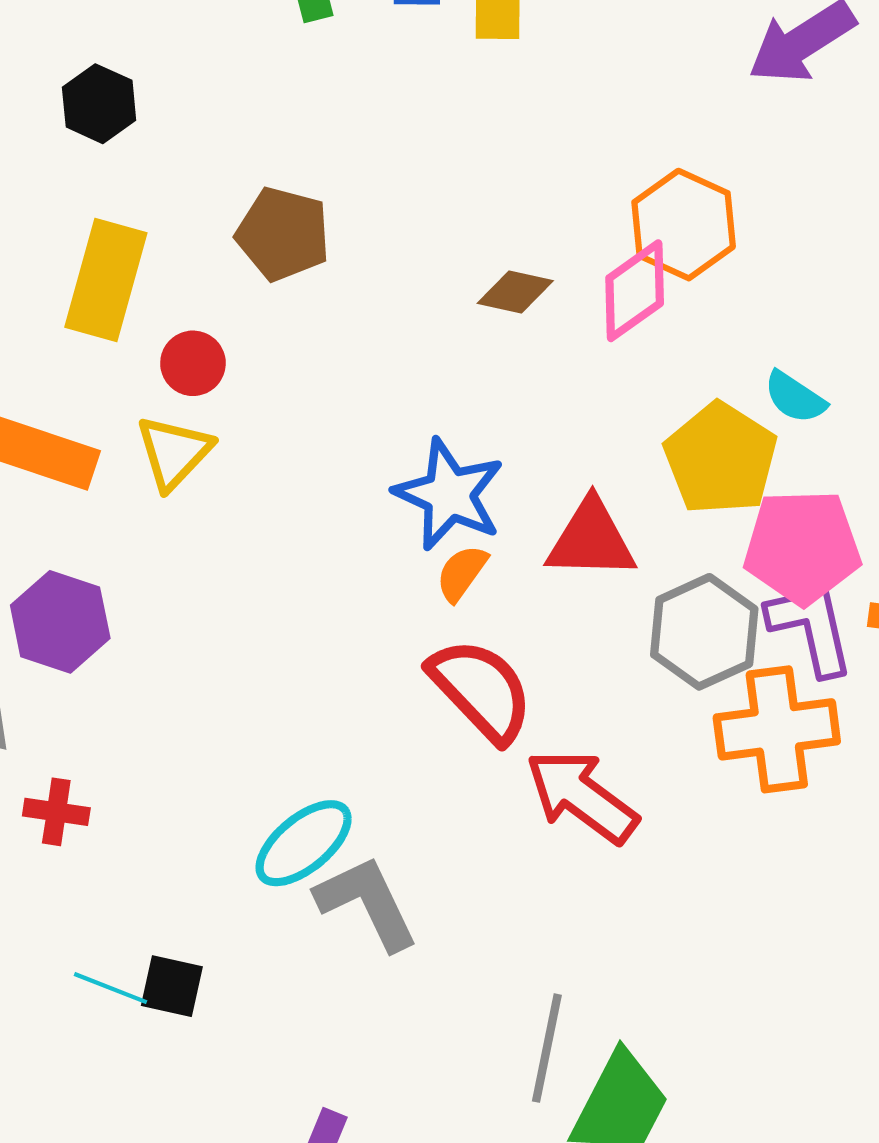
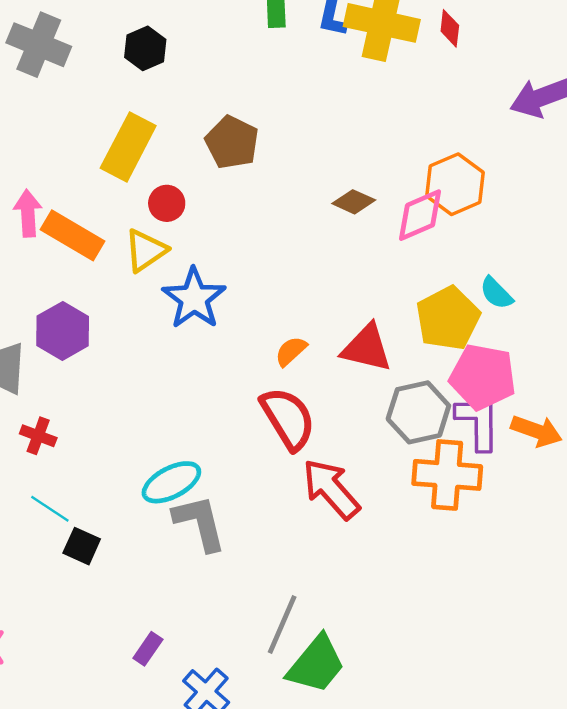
blue star: (449, 494) -> (194, 298), moved
cyan line: (110, 988) -> (50, 509), moved

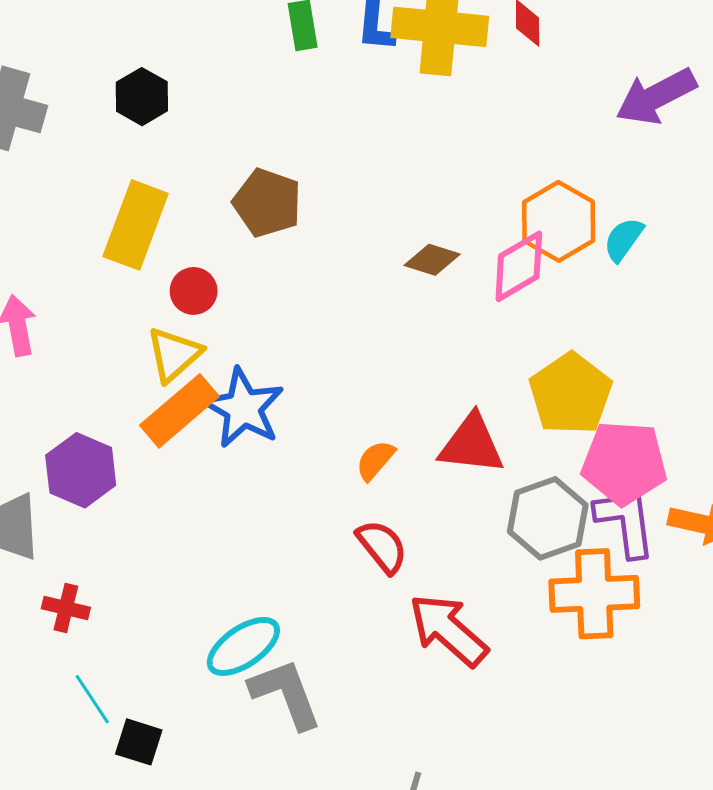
orange rectangle: (73, 235) -> (179, 411), moved, turned -64
cyan semicircle: (496, 293) -> (623, 239), moved, turned 87
red semicircle: (288, 418) -> (382, 546), size x0.7
cyan line: (50, 509) -> (92, 699), turned 30

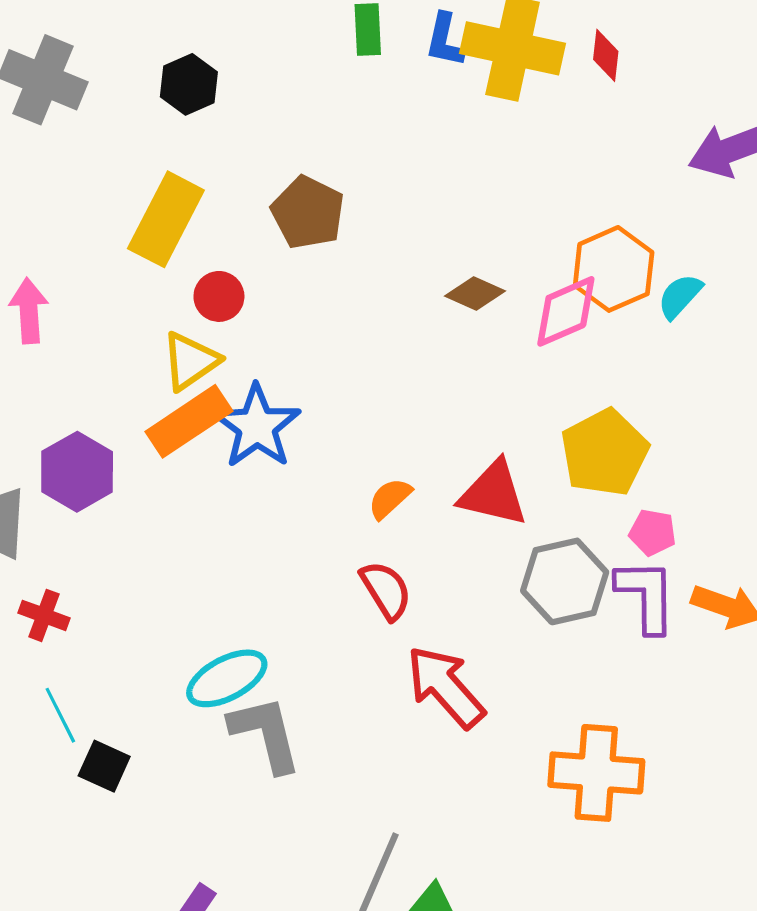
pink pentagon: (624, 463) -> (653, 532), size x0.5
orange cross: (594, 594) -> (596, 773), moved

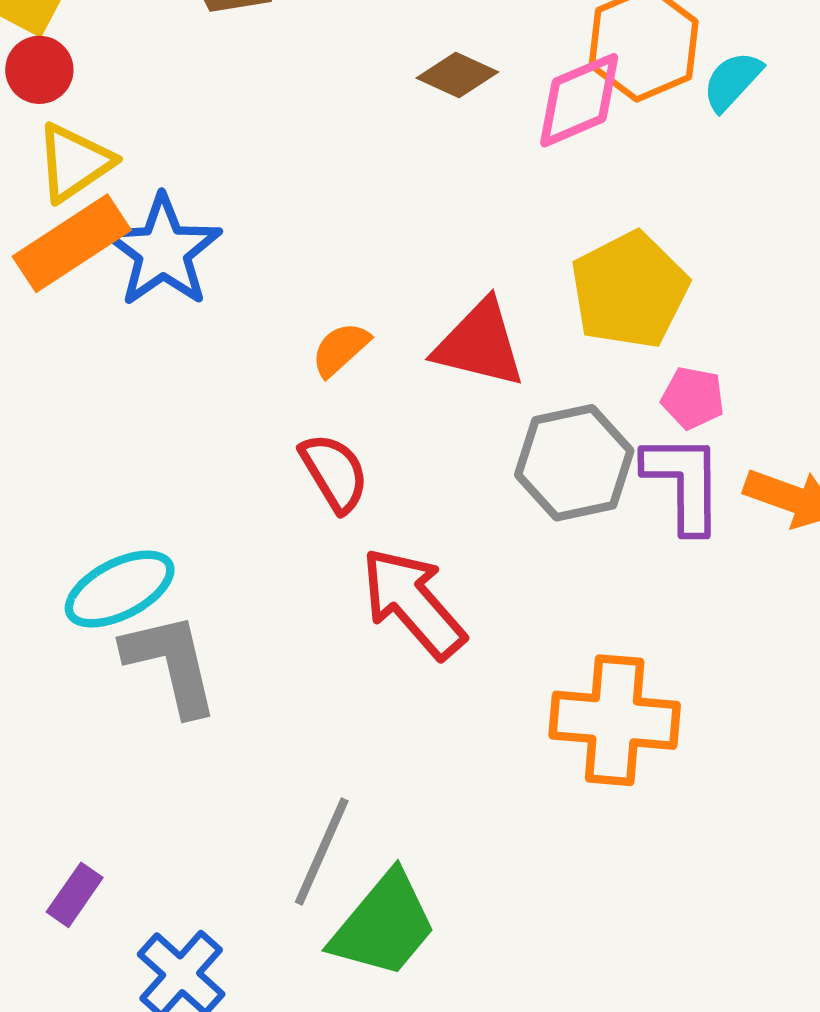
red circle: (219, 296) -> (39, 70), moved

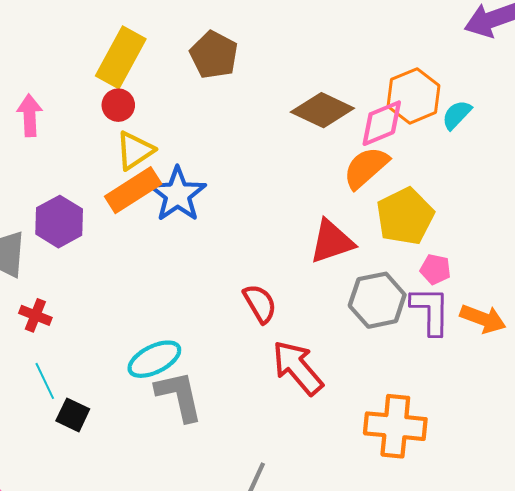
brown diamond: (457, 75) -> (322, 110), size x1.6
red triangle: (480, 344) -> (332, 242), turned -33
orange semicircle: (340, 349) -> (366, 168), moved, size x1.6

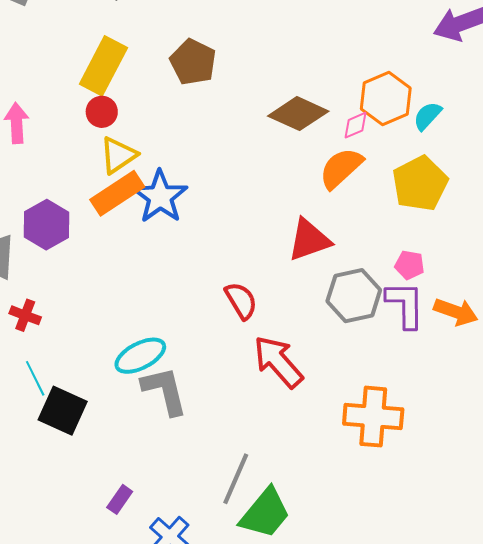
pink diamond: (382, 123) -> (355, 125), size x0.6
yellow pentagon: (405, 216) -> (420, 184), moved
black square: (73, 415) -> (63, 411), size x1.5

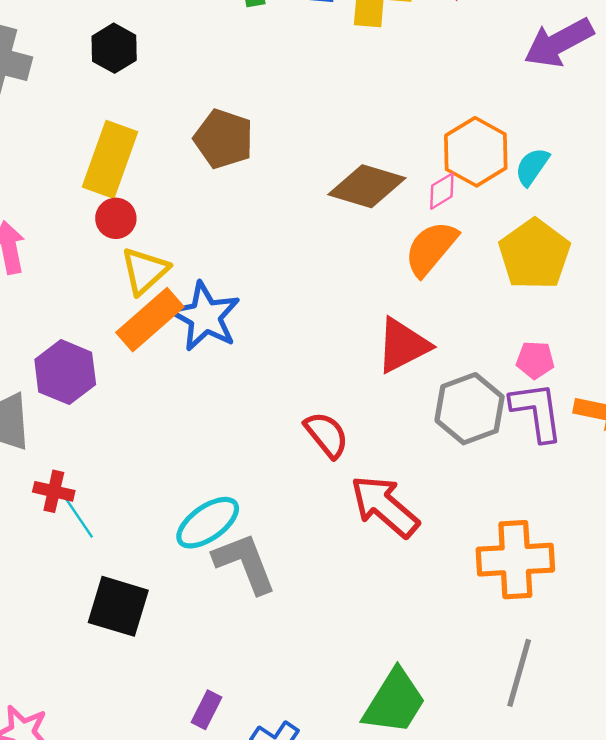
cyan line: (35, 378) -> (78, 517), moved
gray line: (236, 479) -> (519, 673), moved

